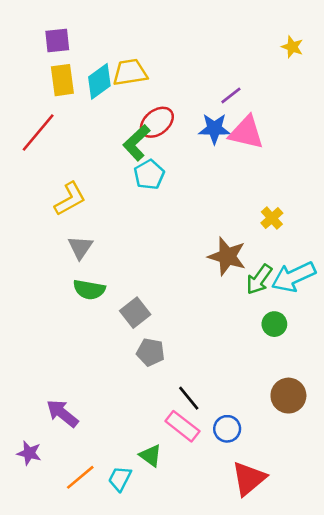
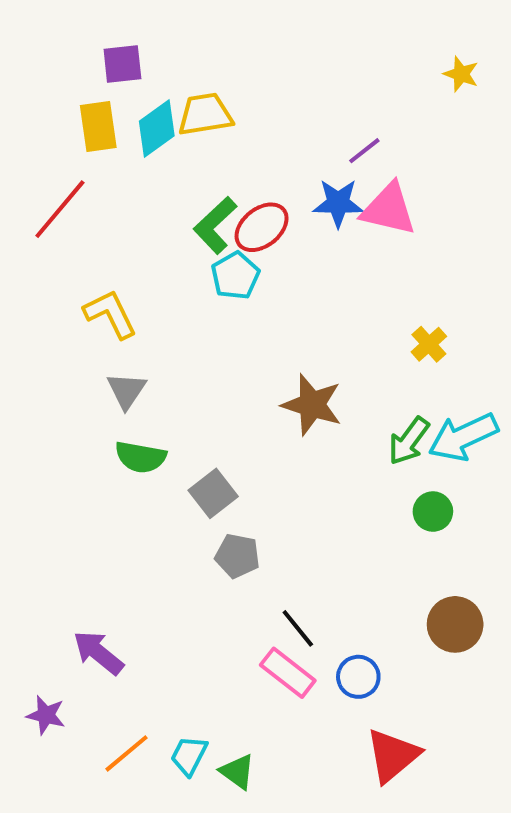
purple square: (57, 41) -> (122, 64), moved
red ellipse: (157, 122) -> (262, 227), moved
yellow L-shape: (70, 199) -> (110, 314), turned -87
brown star: (227, 256) -> (312, 405), moved
green triangle: (151, 456) -> (237, 772), moved

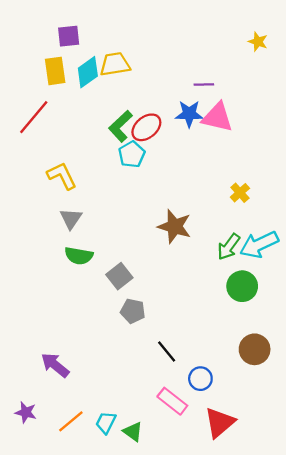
purple line: (364, 151) -> (204, 85), turned 36
green circle: (433, 512) -> (242, 286), size x1.4
pink rectangle: (288, 673) -> (172, 401), moved
purple star: (46, 715) -> (26, 412), moved

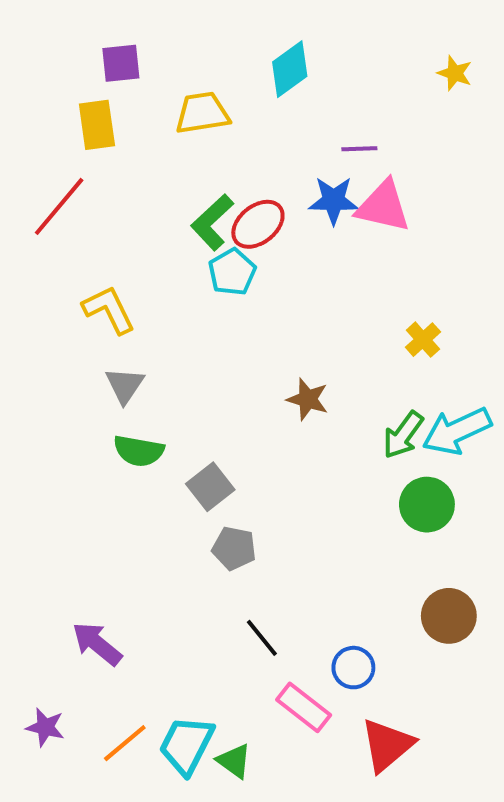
cyan diamond: (88, 72) -> (290, 69), moved
brown star: (175, 226) -> (308, 399), size x0.7
black line: (167, 352) -> (262, 638), moved
cyan trapezoid: (106, 423) -> (186, 745), size x1.5

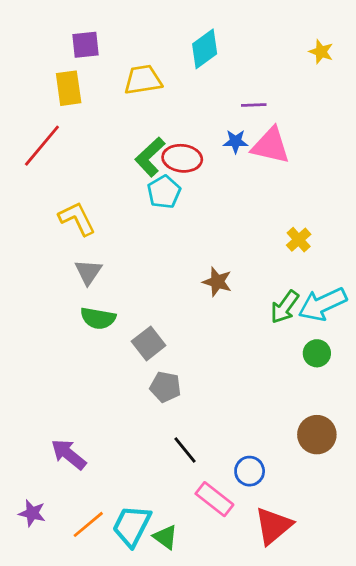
blue star: (334, 200) -> (236, 141), size x0.7
red ellipse: (258, 224) -> (182, 158), turned 45
green circle: (427, 505) -> (317, 353), moved, size x0.7

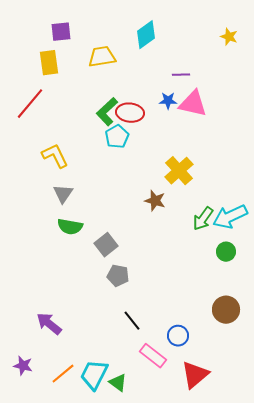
yellow cross: (299, 240) -> (179, 171), moved, size x1.6

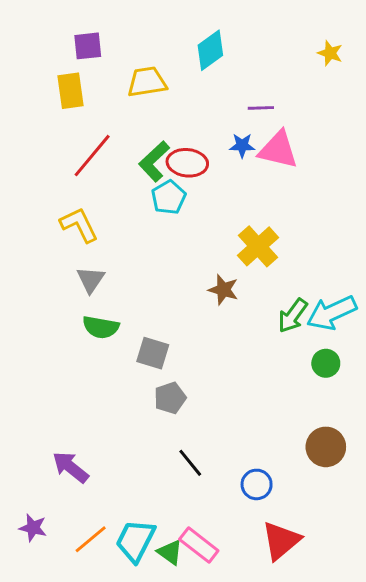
red line: (30, 104) -> (92, 156), moved
gray square: (106, 245) -> (153, 353), turned -35
gray pentagon: (118, 276) -> (170, 398), turned -30
pink rectangle: (153, 356) -> (199, 545), moved

